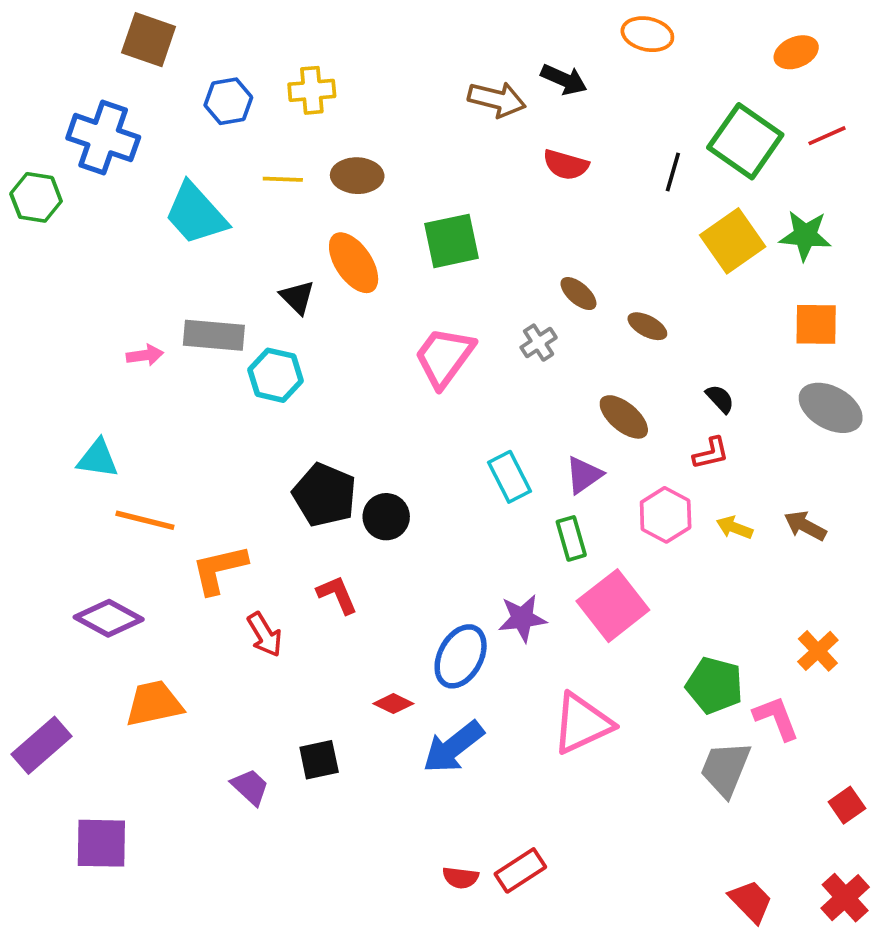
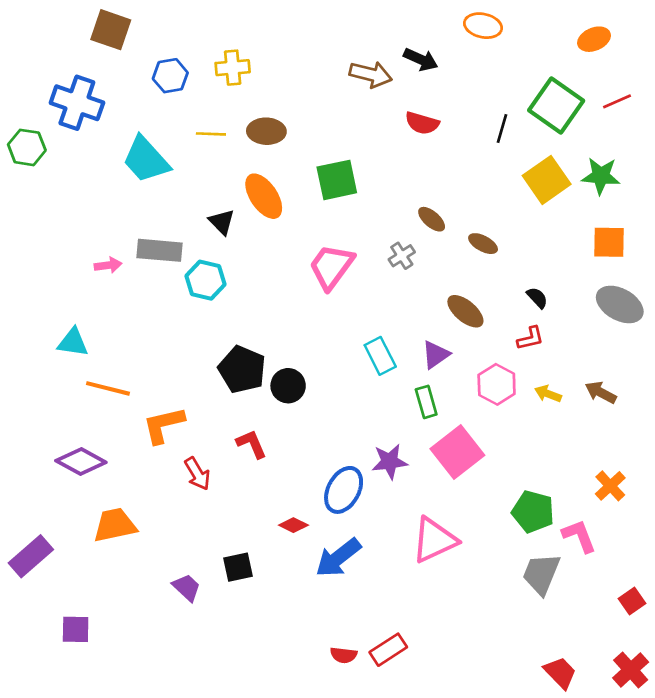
purple square: (101, 843) -> (76, 629), size x0.7

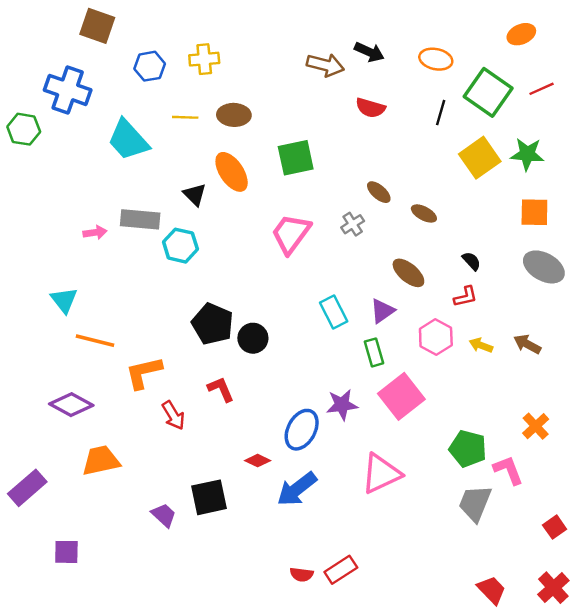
orange ellipse: (483, 26) -> (436, 59), moved
cyan triangle: (73, 342) -> (64, 300), turned 44
black square: (238, 567) -> (209, 497), size x1.4

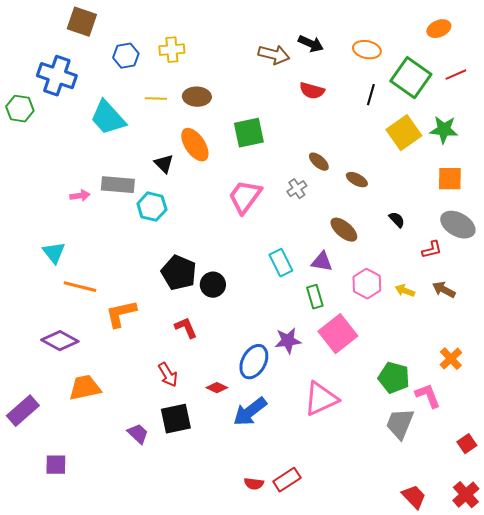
red L-shape: (465, 297) -> (432, 250), moved
purple triangle: (382, 311) -> (322, 262), turned 45
red arrow: (173, 415) -> (168, 375), moved

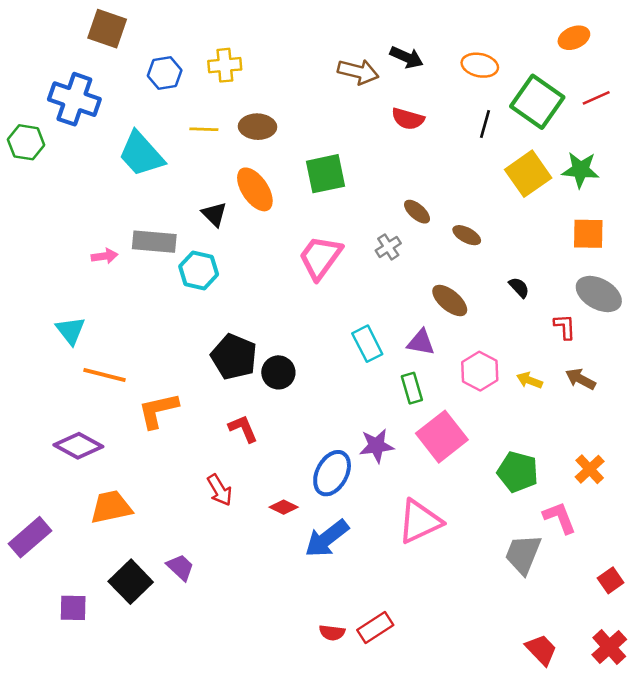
red L-shape: (432, 250) -> (565, 327), turned -80
green pentagon: (394, 378) -> (518, 472), moved
black square: (176, 419) -> (131, 582), moved, turned -32

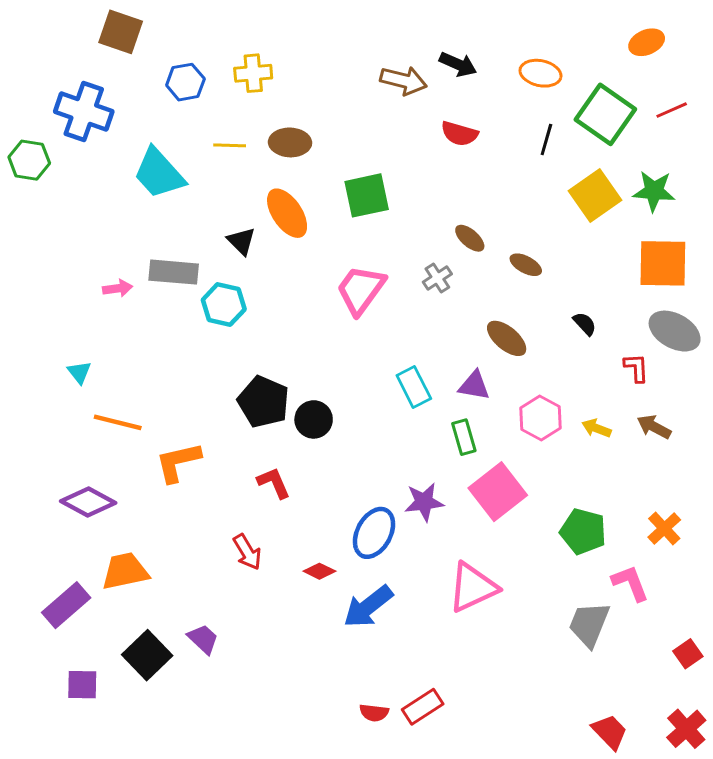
orange square: (588, 234) -> (663, 263), size x1.4
cyan triangle: (71, 331) -> (79, 372), size x0.7
purple rectangle: (30, 537) -> (66, 605), moved

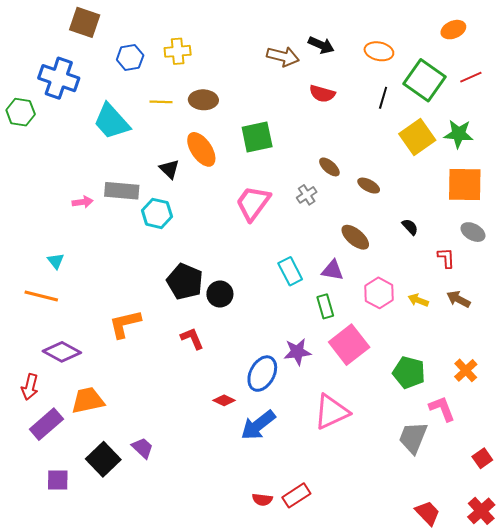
gray ellipse: (675, 331) -> (473, 232), size x0.7
orange line: (118, 422) -> (41, 296), moved
red arrow: (247, 552) -> (30, 387), moved, turned 45

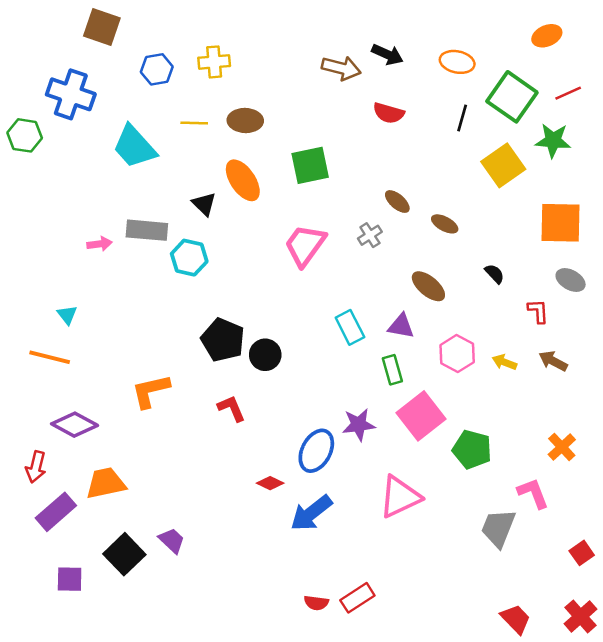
green star: (459, 134) -> (553, 140), moved
green pentagon: (409, 373) -> (472, 449), moved

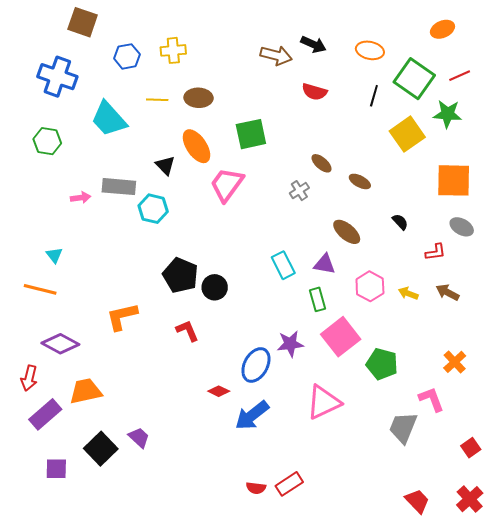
green hexagon: (25, 135) -> (47, 141), moved
pink trapezoid: (305, 245) -> (227, 184), moved
red L-shape: (538, 311) -> (435, 252), turned 85

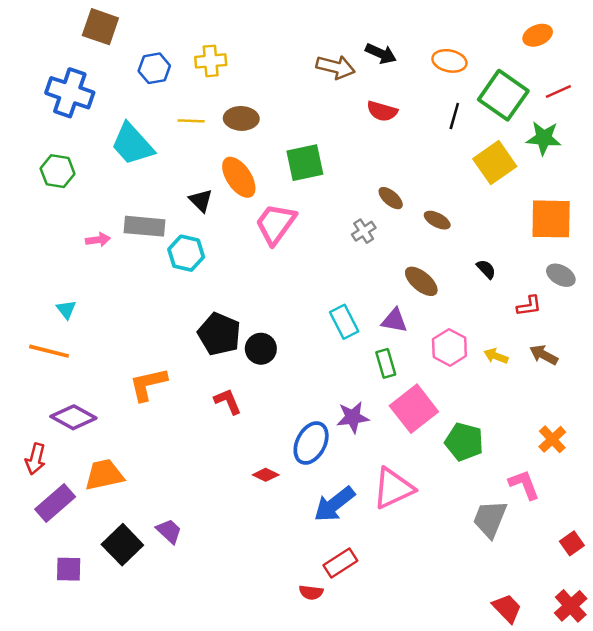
blue arrow: (252, 415) -> (334, 504), moved
red rectangle: (289, 484) -> (340, 563), moved

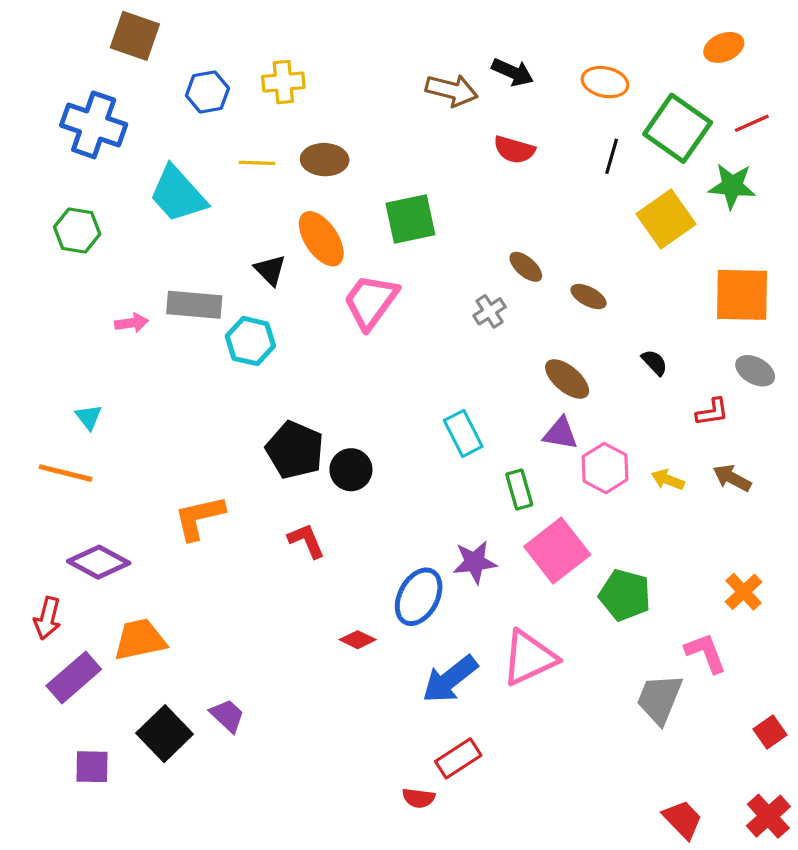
purple triangle: (394, 321) -> (560, 433), moved

